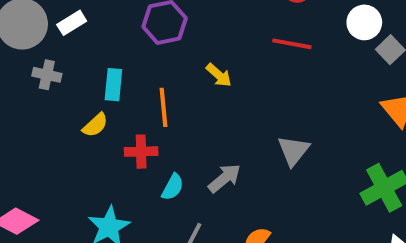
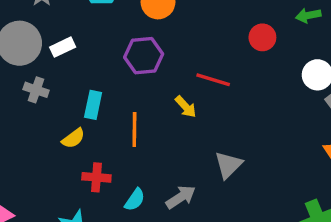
red line: (292, 44) -> (213, 80), moved
gray triangle: (293, 151) -> (228, 165), moved
red cross: (141, 152) -> (96, 177), moved

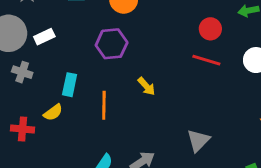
red line: (213, 80) -> (206, 60), moved
gray triangle: (228, 165) -> (198, 140), moved
red cross: (96, 177) -> (23, 129), moved

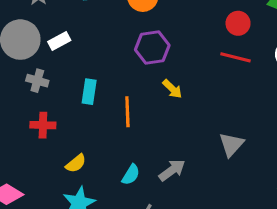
purple hexagon: (112, 44) -> (152, 47), moved
yellow semicircle: (53, 112) -> (76, 163), moved
red cross: (23, 129) -> (43, 125), moved

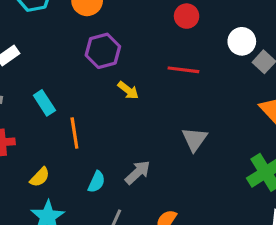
red line: (236, 57) -> (183, 70), moved
cyan rectangle: (89, 92) -> (44, 103), turned -35
orange line: (127, 112) -> (74, 133), moved

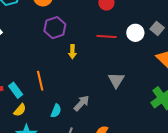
white circle: (242, 41) -> (135, 33), moved
yellow arrow: (128, 90) -> (72, 52), turned 56
cyan rectangle: (44, 103) -> (16, 90), moved

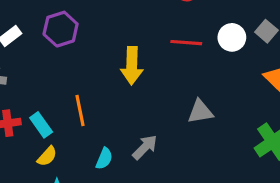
purple hexagon: (55, 28) -> (61, 29), moved
yellow arrow: (72, 52) -> (132, 66), size x1.6
gray triangle: (116, 80) -> (200, 112), turned 48

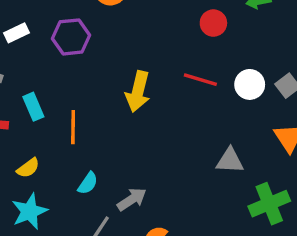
gray triangle: (200, 112) -> (230, 161), moved
cyan rectangle: (41, 125) -> (33, 107), moved
gray arrow: (145, 147) -> (132, 199), moved

